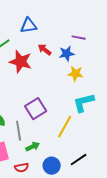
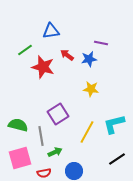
yellow star: (76, 74) -> (91, 89), moved
cyan L-shape: (84, 103) -> (114, 124), moved
black line: (79, 160) -> (117, 159), moved

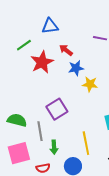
blue star: (89, 59) -> (76, 68), moved
red star: (43, 67) -> (42, 62), turned 30
yellow line: (87, 132) -> (86, 143), moved, turned -40
green arrow: (55, 152) -> (54, 147), turned 112

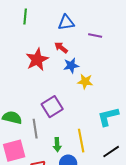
blue triangle: (50, 26) -> (66, 23), moved
green line: (24, 45) -> (25, 17), moved, turned -49
green arrow: (54, 147) -> (57, 145), moved

